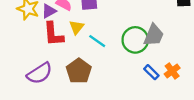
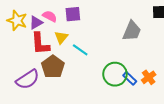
gray trapezoid: (154, 35) -> (132, 31), moved
green circle: (135, 40) -> (115, 74), moved
brown pentagon: (79, 71) -> (53, 67), moved

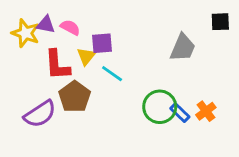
purple square: (73, 14) -> (102, 43), moved
purple triangle: (36, 23) -> (46, 25), moved, turned 40

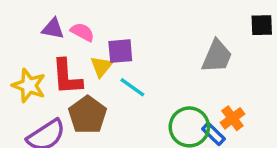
yellow star: (25, 33) -> (29, 86), moved
orange cross: (206, 111) -> (232, 118), moved

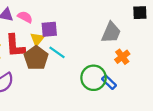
brown pentagon: (88, 115) -> (36, 58), moved
orange cross: (232, 118) -> (122, 57), moved

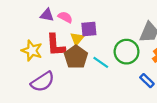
cyan line: (57, 52) -> (101, 62), moved
green circle: (94, 78) -> (127, 52), moved

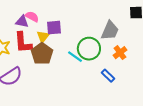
purple triangle: (47, 15) -> (22, 22), moved
cyan line: (101, 62) -> (75, 57), moved

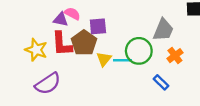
yellow triangle: (43, 37) -> (104, 59), moved
brown pentagon: (42, 54) -> (84, 43), moved
cyan line: (75, 57) -> (122, 60), turned -35

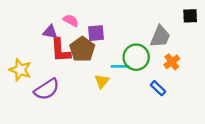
purple triangle: (61, 19) -> (50, 32), moved
yellow star: (36, 50) -> (20, 70), moved
yellow triangle: (104, 59) -> (102, 81), moved

